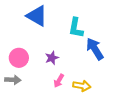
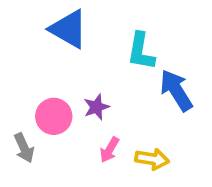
pink circle: (19, 58) -> (54, 116), moved
gray arrow: (13, 80) -> (24, 148), turned 63

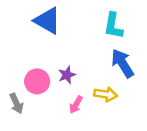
cyan L-shape: (141, 51) -> (113, 26), moved
yellow arrow: (152, 159) -> (106, 94), moved

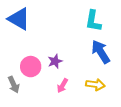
blue triangle: (47, 21) -> (19, 19), moved
yellow arrow: (106, 94) -> (95, 85), moved

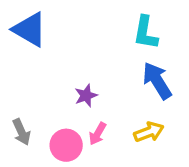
pink circle: (31, 67) -> (66, 145), moved
yellow arrow: (95, 85) -> (149, 132), turned -30

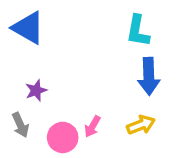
blue arrow: (157, 81) -> (149, 76), turned -150
purple star: (86, 96) -> (36, 90), moved

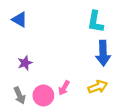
blue triangle: (28, 28) -> (20, 20), size x0.7
gray arrow: (20, 125) -> (20, 95), moved

